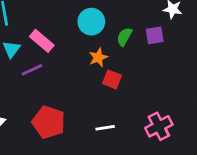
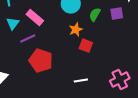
red pentagon: (49, 122) -> (41, 61), moved

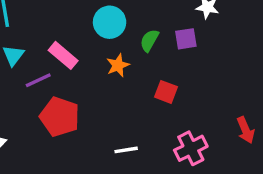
pink rectangle: (35, 18) -> (63, 55), moved
red square: (86, 46) -> (166, 92), moved

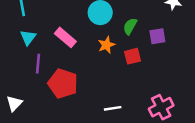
purple square: (186, 39) -> (157, 36), moved
purple line: (38, 80) -> (38, 64), moved, turned -60
red square: (166, 92) -> (133, 56), moved, turned -35

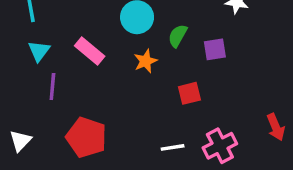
red square: (133, 56) -> (189, 93), moved
red pentagon: (63, 83) -> (86, 137), moved
white line: (113, 108) -> (173, 147), moved

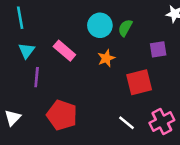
green semicircle: (178, 36) -> (125, 28), moved
red square: (189, 93) -> (139, 82), size x1.5
white line: (173, 147) -> (126, 123), turned 48

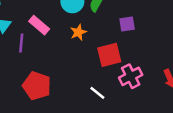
purple line: (37, 77) -> (21, 43), moved
pink cross: (162, 121) -> (131, 76), moved

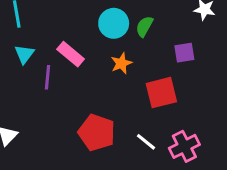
pink cross: (131, 76) -> (184, 146), moved
red pentagon: (37, 86) -> (97, 133), moved

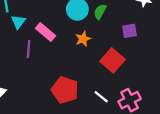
cyan triangle: (24, 54) -> (18, 22), moved
red square: (161, 93) -> (113, 60), turned -35

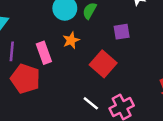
pink rectangle: (46, 32) -> (44, 53), moved, turned 30
red pentagon: (65, 90) -> (25, 79), moved

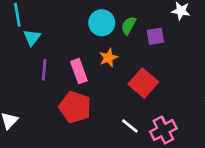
purple square: (122, 32) -> (155, 36), moved
red pentagon: (25, 79) -> (75, 107), moved

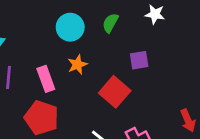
green semicircle: (129, 25) -> (110, 23), moved
purple square: (155, 36) -> (139, 60), moved

